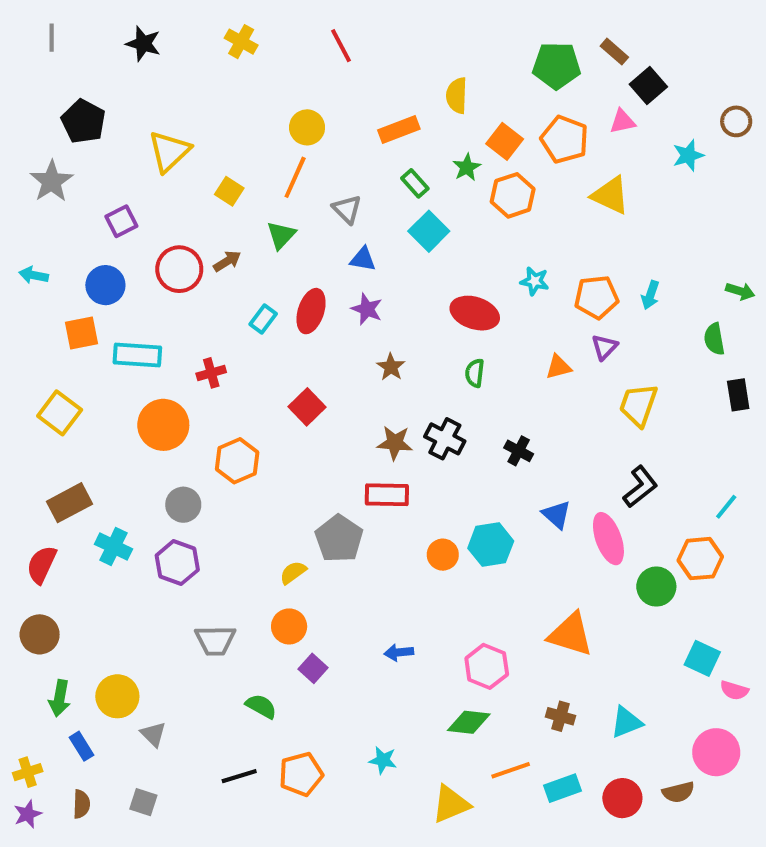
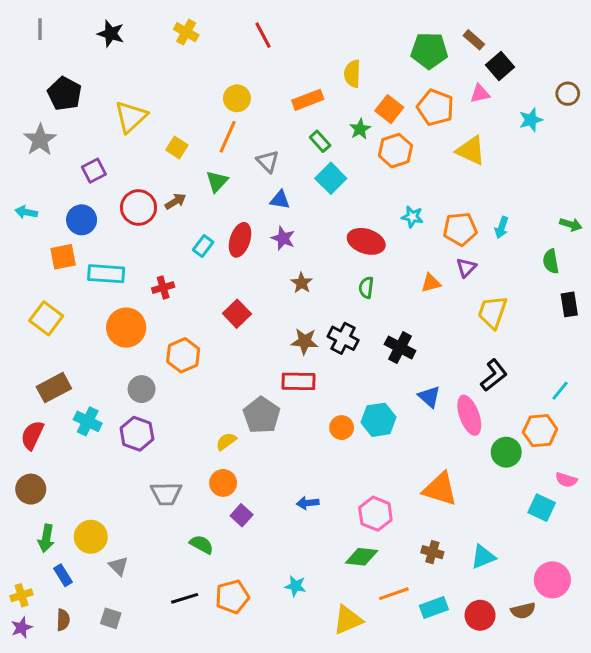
black cross: (519, 451) -> (400, 348), size x1.4
pink semicircle: (734, 690) -> (566, 480), moved

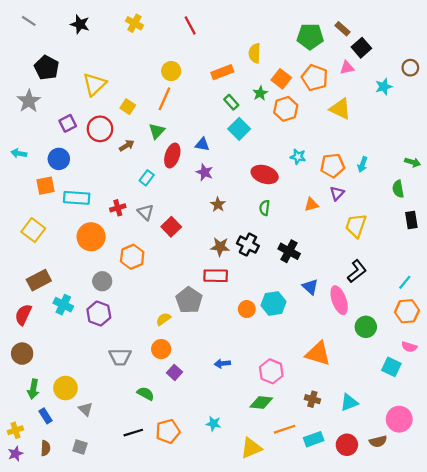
gray line: (40, 29) -> (29, 21), turned -56
gray triangle: (268, 161) -> (146, 212), moved
red circle: (138, 208) -> (100, 129), moved
red ellipse: (240, 240) -> (172, 156), moved
orange hexagon: (540, 431) -> (407, 311), moved

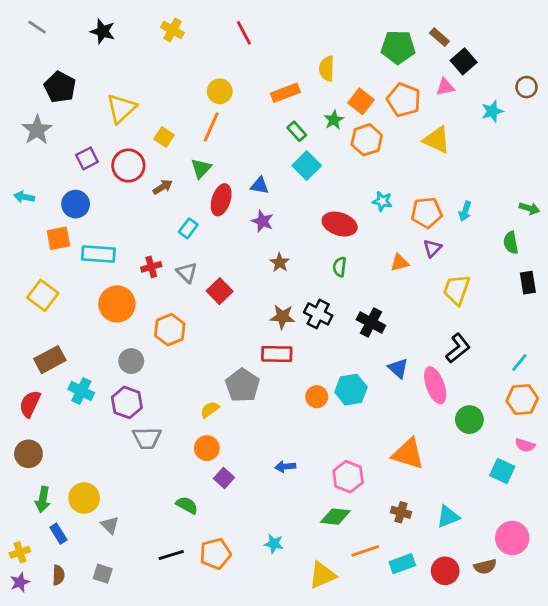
gray trapezoid: (120, 357) -> (147, 438), moved

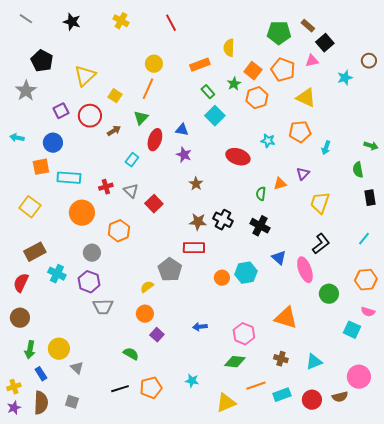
orange pentagon: (427, 213) -> (300, 132), moved
green semicircle: (340, 267) -> (261, 194), moved
cyan line: (519, 362) -> (364, 239), moved
brown semicircle: (58, 575) -> (41, 403), size x1.6

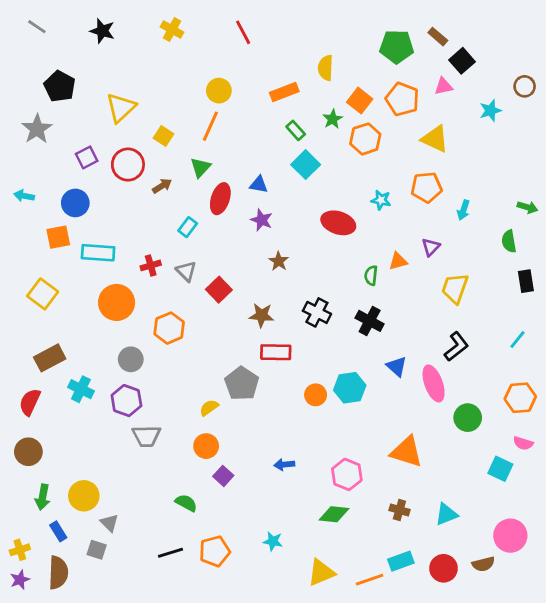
brown star: (198, 222) -> (262, 315), moved
orange line: (256, 386) -> (370, 580), moved
gray square: (72, 402) -> (97, 550), moved

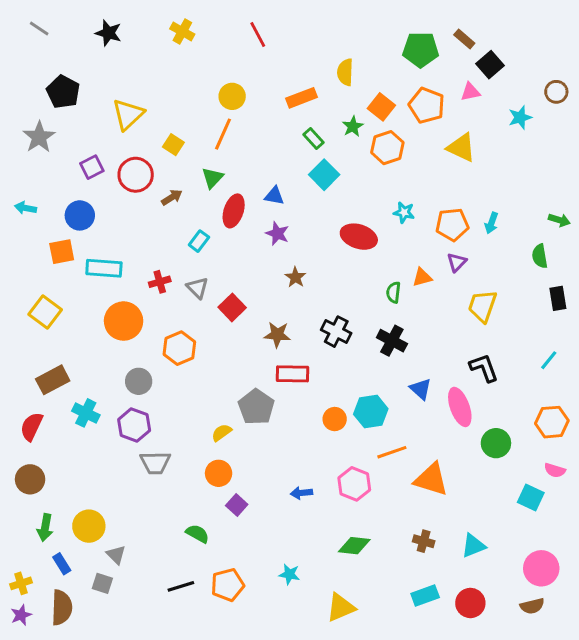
orange pentagon: (426, 187) -> (452, 225), moved
black L-shape: (456, 347) -> (484, 368), turned -72
pink hexagon: (347, 474) -> (354, 484), moved
brown semicircle: (483, 564) -> (532, 606), moved
orange line: (370, 580) -> (392, 452), moved

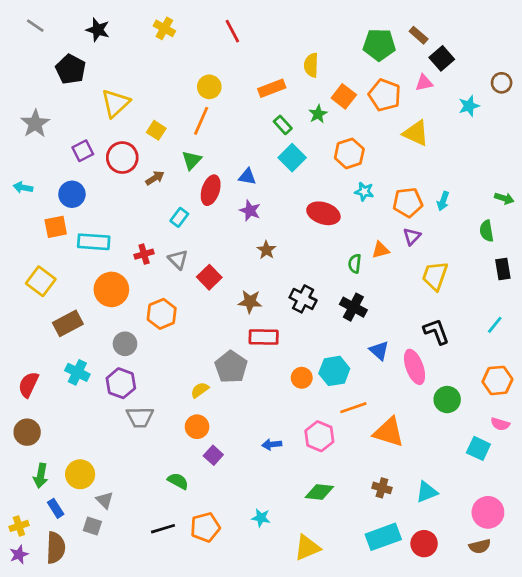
black pentagon: (63, 92) -> (71, 69), moved
orange hexagon: (387, 148) -> (349, 153), moved
brown rectangle: (53, 380) -> (68, 323), moved
cyan rectangle: (425, 595) -> (383, 537), size x1.4

